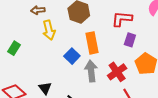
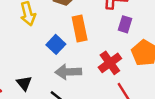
gray arrow: (91, 71) -> (68, 72), moved, turned -85

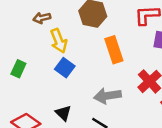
blue square: (56, 44) -> (65, 68), moved

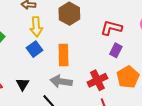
orange rectangle: (114, 50) -> (63, 55), moved

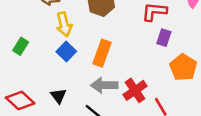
orange rectangle: (63, 55) -> (102, 53), turned 30
red cross: (97, 80) -> (135, 90), moved

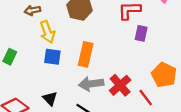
blue square: (66, 52) -> (52, 57), turned -30
orange pentagon: (183, 67) -> (164, 75), moved

